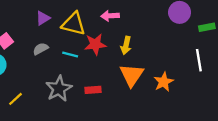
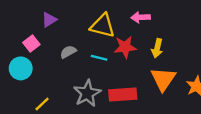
purple triangle: (43, 18) -> (49, 20), moved
red rectangle: (93, 90) -> (123, 95), size x1.6

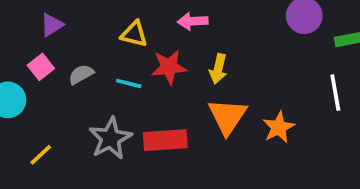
yellow triangle: (103, 26) -> (134, 34), size x0.7
pink square: (31, 43) -> (41, 67), moved

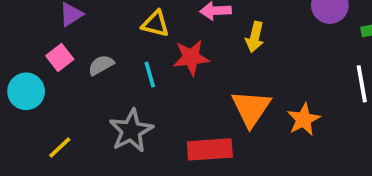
yellow arrow: (218, 69) -> (255, 37), moved
cyan line: (129, 83) -> (150, 74), turned 60
red rectangle: (165, 140) -> (210, 149), moved

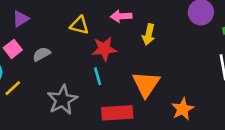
cyan line: (150, 74) -> (98, 76), moved
orange star: (304, 119) -> (183, 109), moved
yellow line: (60, 148) -> (13, 88), moved

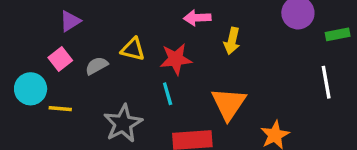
yellow triangle: (79, 25) -> (133, 49), moved
yellow line: (13, 88) -> (60, 109), turned 48

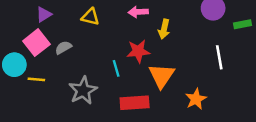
yellow triangle: (133, 49) -> (90, 17), moved
pink square: (60, 59) -> (36, 43), size x1.5
red star: (176, 59) -> (138, 51), moved
white line: (326, 82) -> (219, 57), moved

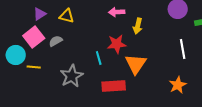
yellow triangle: (90, 17) -> (67, 16), moved
orange star: (196, 99) -> (178, 85), moved

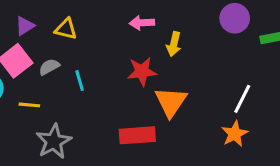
white line: (183, 49) -> (242, 99), moved, turned 36
cyan line: (99, 58) -> (80, 81), moved
yellow line: (34, 67) -> (29, 105), moved
gray star: (72, 76) -> (54, 141), moved

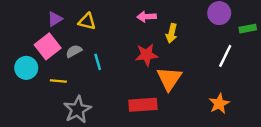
white line: (242, 99) -> (225, 56), moved

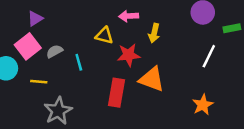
yellow triangle: (87, 21) -> (104, 36), moved
orange triangle: (169, 79) -> (152, 79), turned -44
red rectangle: (143, 105) -> (116, 93), moved, turned -76

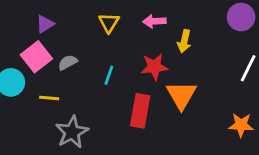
yellow triangle: (104, 36) -> (109, 23), moved, turned 48
cyan line: (79, 62) -> (109, 75), moved, turned 35
orange triangle: (152, 79) -> (181, 95), turned 40
orange star: (203, 105) -> (241, 125), turned 30

